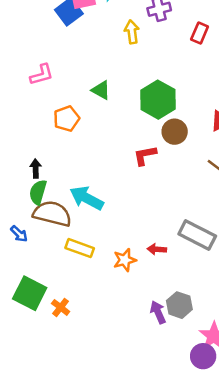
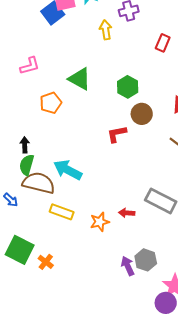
red rectangle: (200, 33) -> (163, 43), moved
green triangle: (101, 90) -> (80, 79), size x1.4
green hexagon: (158, 100) -> (128, 87), size x0.7

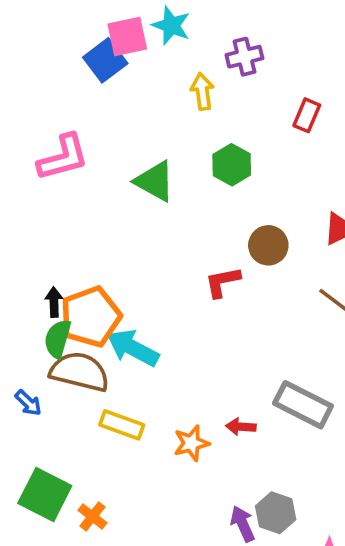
pink L-shape: (30, 66) -> (63, 157), size x1.4
green hexagon: (128, 87) -> (232, 165), moved
orange pentagon: (51, 103) -> (91, 317), moved, size x1.5

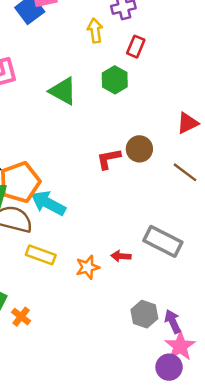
red rectangle: (307, 115) -> (136, 47), moved
brown circle: (268, 245) -> (139, 149), moved
purple arrow: (243, 524) -> (173, 322), moved

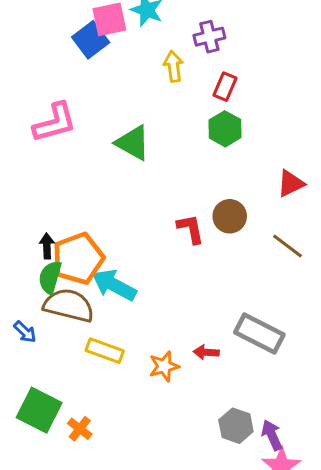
green hexagon: (115, 80) -> (225, 129), moved
red L-shape: (109, 159) -> (191, 229), turned 90

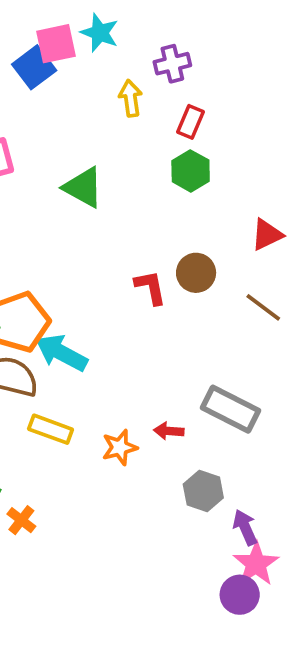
gray hexagon: (236, 426) -> (203, 491), moved

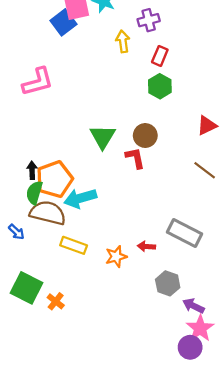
green triangle: (83, 187) -> (103, 137), moved, turned 32
brown circle: (196, 273) -> (145, 136), moved
cyan arrow: (61, 353) -> (80, 198), turned -44
purple arrow: (245, 527) -> (193, 306), turned -40

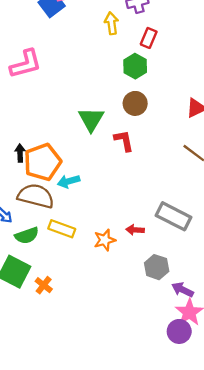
green hexagon: (160, 86) -> (135, 66), moved
brown circle: (145, 136) -> (135, 103), moved
green semicircle: (34, 193) -> (27, 236), moved, turned -125
cyan arrow: (80, 198) -> (69, 181), size x0.7

